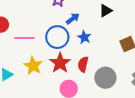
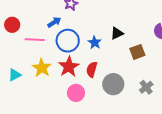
black triangle: (106, 11) -> (117, 33), moved
blue arrow: (73, 19) -> (54, 22), moved

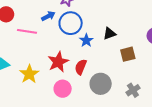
blue circle: (68, 41) -> (71, 23), moved
yellow star: (42, 68) -> (29, 74), moved

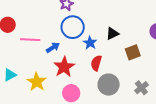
blue arrow: (48, 16) -> (53, 47), moved
red semicircle: (81, 67) -> (96, 63), moved

